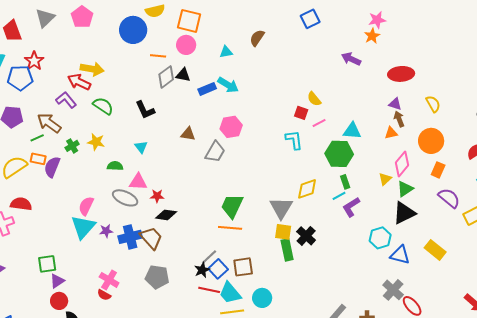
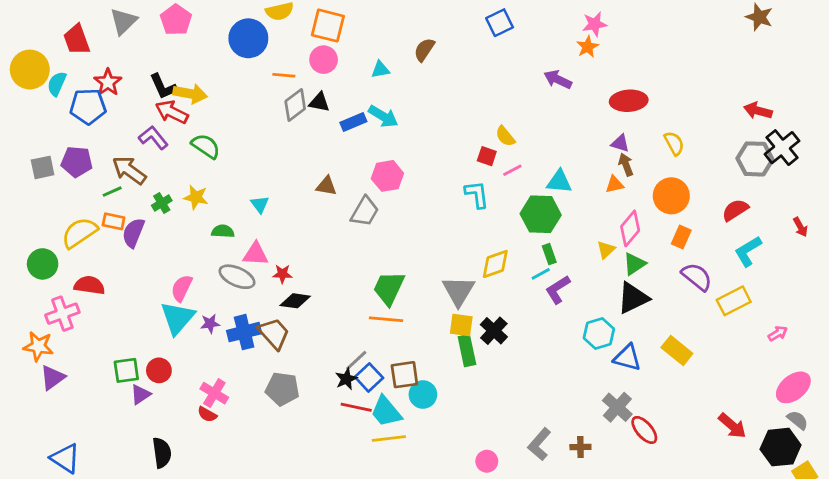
black L-shape: (145, 110) -> (163, 87), moved
cyan circle: (262, 298) -> (423, 395), moved
red circle: (59, 301) -> (159, 370), moved

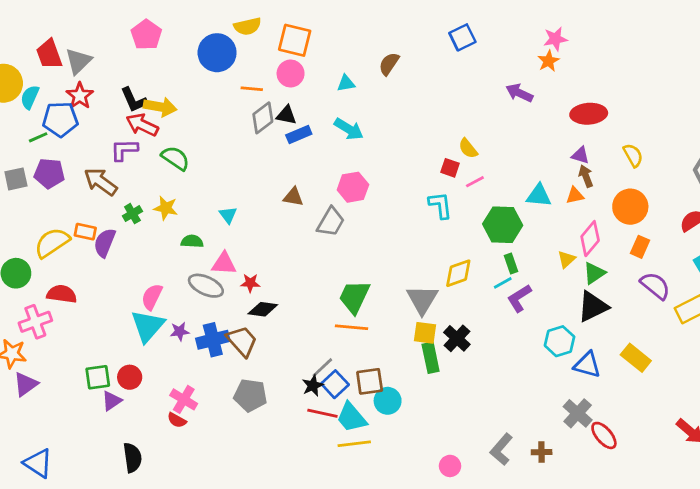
gray triangle: (123, 21) -> (78, 61), moved
blue rectangle: (353, 122) -> (299, 135), moved
purple L-shape: (153, 138) -> (124, 150), turned -52
cyan triangle: (559, 182) -> (539, 196), moved
green line: (112, 192) -> (38, 137), moved

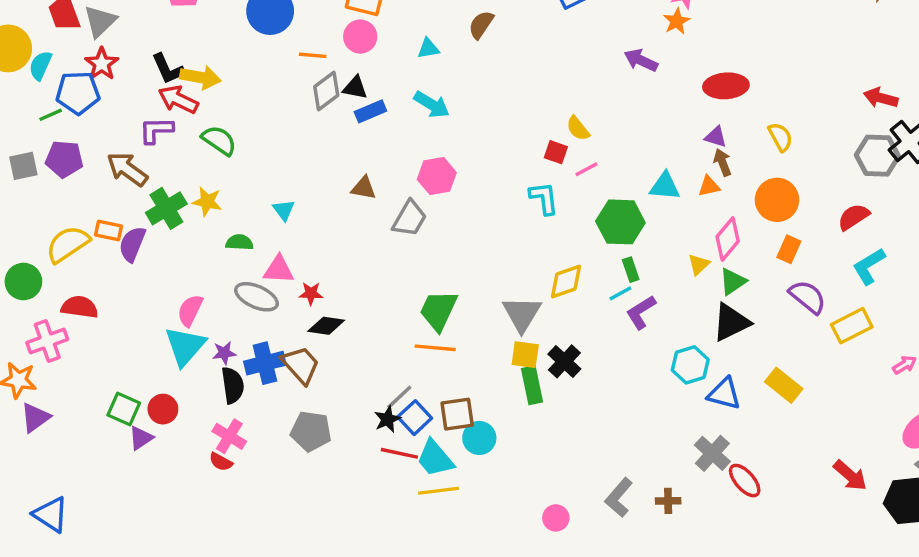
green cross: (132, 214) -> (166, 208), size x1.6
green square: (98, 377) -> (124, 409), turned 32
black semicircle: (132, 458) -> (233, 385), moved

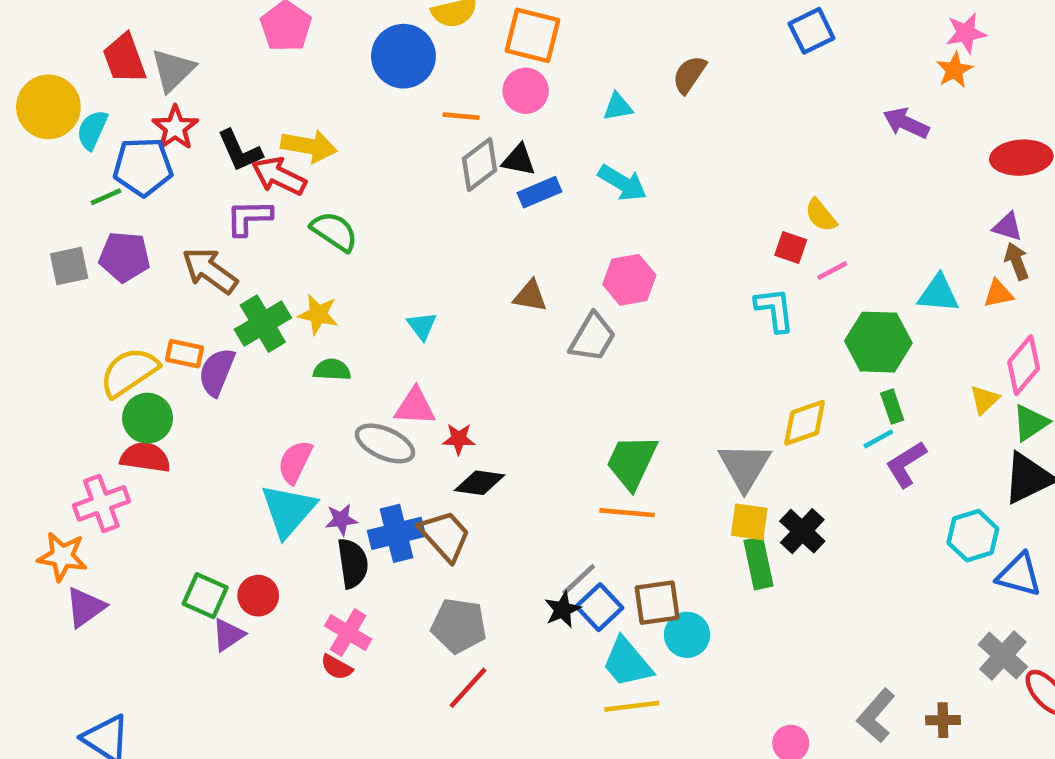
black L-shape: (168, 69) -> (240, 151), moved
green semicircle: (239, 242) -> (332, 370), moved
green circle: (23, 281) -> (148, 418), moved
red line: (399, 453) -> (468, 688), moved, turned -60

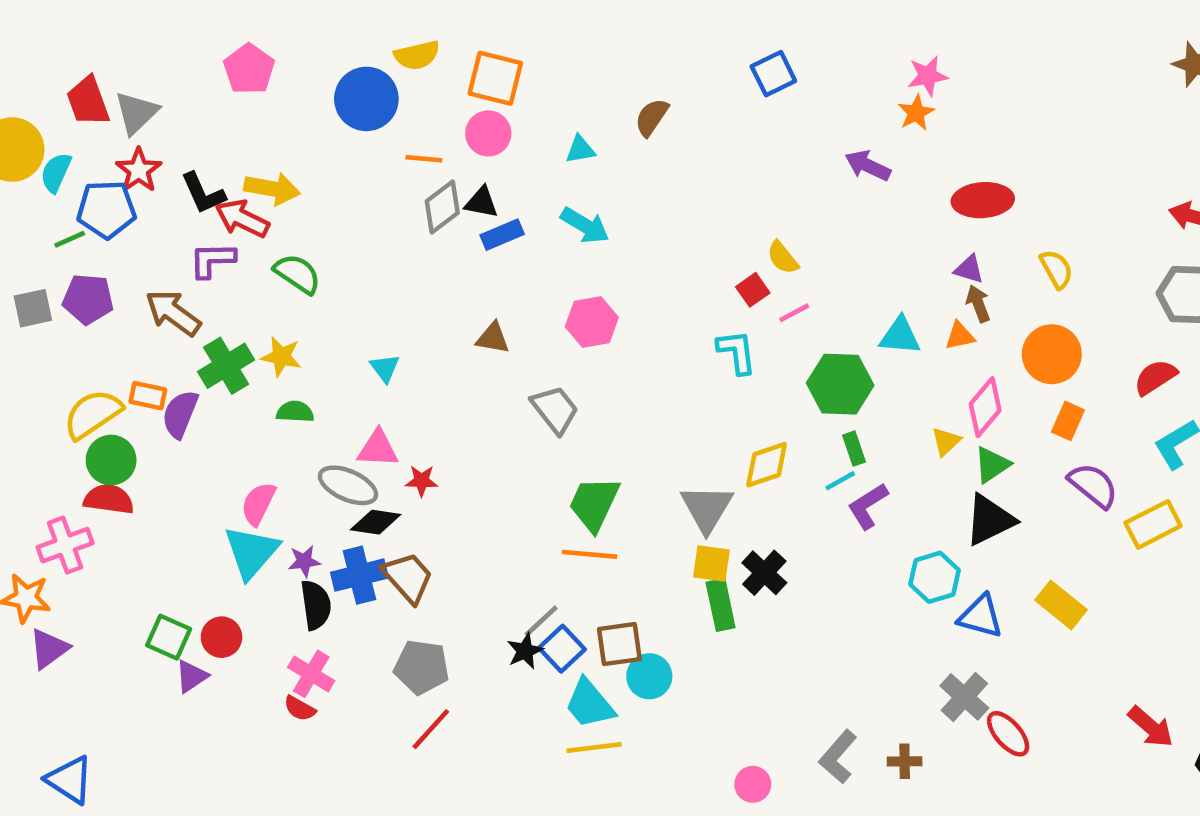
red square: (791, 248) -> (753, 290), turned 36
gray trapezoid: (592, 337) -> (555, 409), moved, turned -68
black diamond: (480, 483) -> (376, 522), moved

